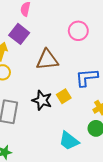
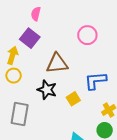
black star: (42, 100) -> (47, 90), moved

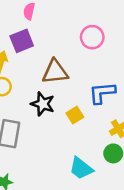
purple square: (30, 38) -> (22, 41), turned 30

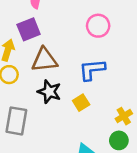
brown triangle: (55, 72) -> (44, 60), moved
blue L-shape: (102, 93) -> (92, 70), moved

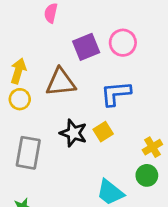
purple square: (29, 29) -> (86, 47), moved
black star: (49, 92) -> (73, 133), moved

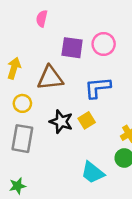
purple square: (86, 47) -> (72, 48), turned 30
yellow circle: (20, 99) -> (22, 103), moved

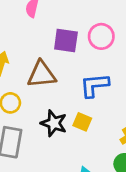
yellow square: (87, 120) -> (82, 122), turned -35

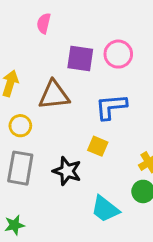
black star: (54, 123) -> (67, 171), moved

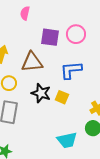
black star: (67, 171) -> (41, 93), moved
cyan trapezoid: (105, 209) -> (67, 140), turned -50

